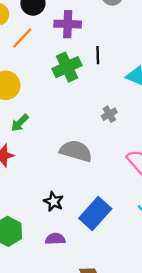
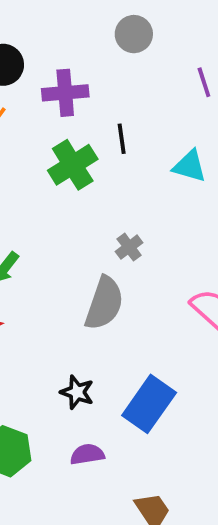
gray cross: (109, 114) -> (129, 247), moved
gray semicircle: (76, 151) -> (104, 303), turned 100

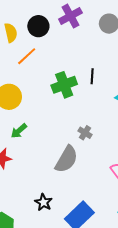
purple cross: (65, 93) -> (70, 16), moved, turned -35
gray cross: (129, 247) -> (85, 133), turned -32

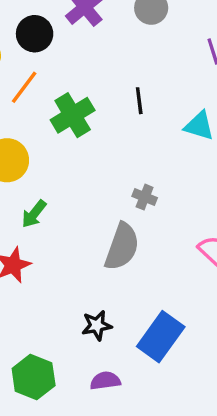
green cross: (64, 85) -> (73, 115), moved
black star: (43, 202) -> (97, 325), turned -30

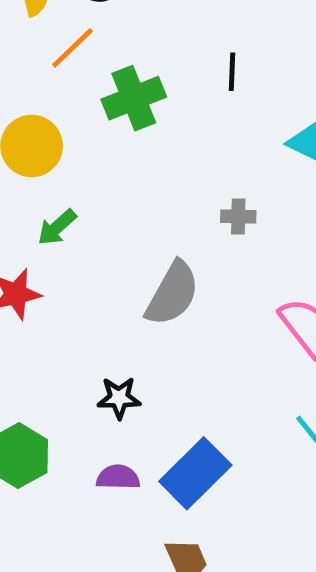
black line: (139, 101) -> (232, 72), moved
gray cross: (145, 197) -> (238, 217), moved, turned -30
blue rectangle: (161, 337) -> (195, 473), moved

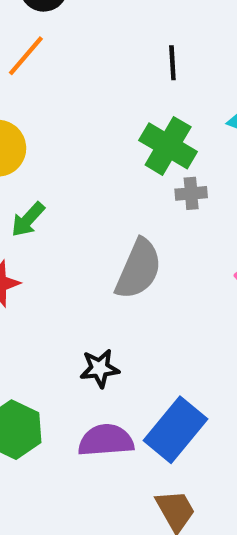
green cross: (134, 98) -> (168, 146), moved, turned -32
purple semicircle: (118, 477) -> (106, 440), size x1.4

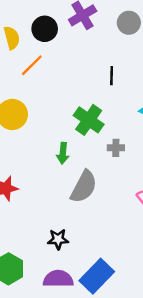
green cross: (168, 146) -> (89, 120), moved
green arrow: (28, 220) -> (63, 153), moved, turned -42

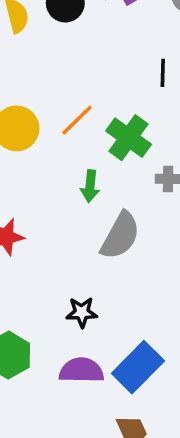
orange line: (32, 65) -> (77, 120), moved

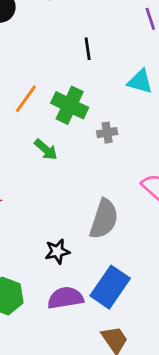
green arrow: (90, 186) -> (46, 149), turned -45
gray semicircle: (120, 236) -> (104, 219), moved

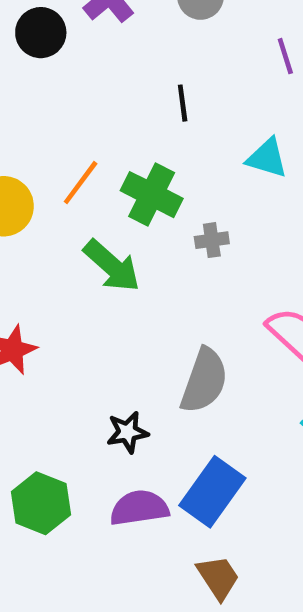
green arrow: (46, 149) -> (112, 266), size x1.5

